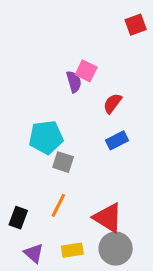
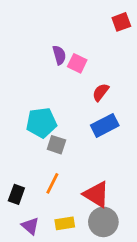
purple semicircle: (74, 82) -> (59, 55), moved
blue rectangle: (117, 140) -> (105, 125), size x1.4

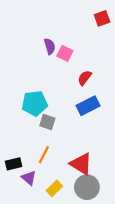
black rectangle: (16, 194) -> (14, 164), turned 56
yellow rectangle: (65, 223) -> (54, 188), turned -35
purple triangle: (30, 226) -> (29, 178), moved

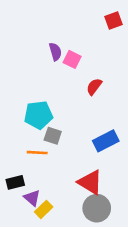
blue rectangle: (88, 106) -> (106, 141), moved
orange line: (44, 155) -> (37, 153), moved, turned 66
yellow rectangle: (54, 188) -> (44, 209), moved

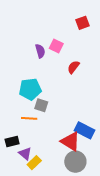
red square: (114, 21) -> (82, 23), moved
purple semicircle: (55, 52) -> (40, 51), moved
blue rectangle: (106, 141) -> (84, 130), moved, turned 54

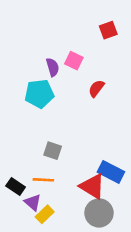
cyan pentagon: (30, 89) -> (39, 94), moved
gray square: (41, 105) -> (53, 151), moved
orange line: (29, 118) -> (43, 180), moved
black rectangle: (12, 141) -> (16, 186), turned 48

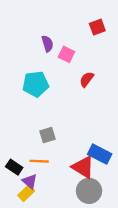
purple semicircle: (53, 67) -> (47, 44), moved
gray square: (53, 151) -> (47, 135), turned -35
yellow rectangle: (45, 214) -> (26, 193), moved

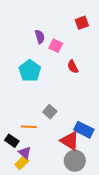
red semicircle: (87, 79) -> (73, 67), turned -64
cyan pentagon: (36, 84) -> (30, 71), turned -30
gray square: (47, 135) -> (50, 112), moved, turned -32
orange line: (39, 161) -> (29, 127), moved

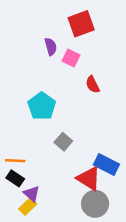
red square: (82, 23) -> (81, 24), moved, size x1.5
cyan pentagon: (30, 71) -> (42, 106), moved
orange line: (29, 127) -> (15, 161), moved

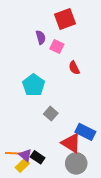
orange line: (15, 161) -> (13, 153), moved
black rectangle: (15, 178) -> (38, 157), moved

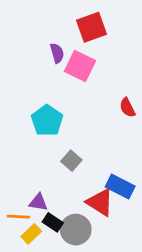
pink square: (57, 46) -> (80, 66), size x1.5
red semicircle: (74, 68) -> (127, 108), moved
purple triangle: (25, 155) -> (38, 202), moved, turned -32
gray circle: (76, 163) -> (76, 230), moved

